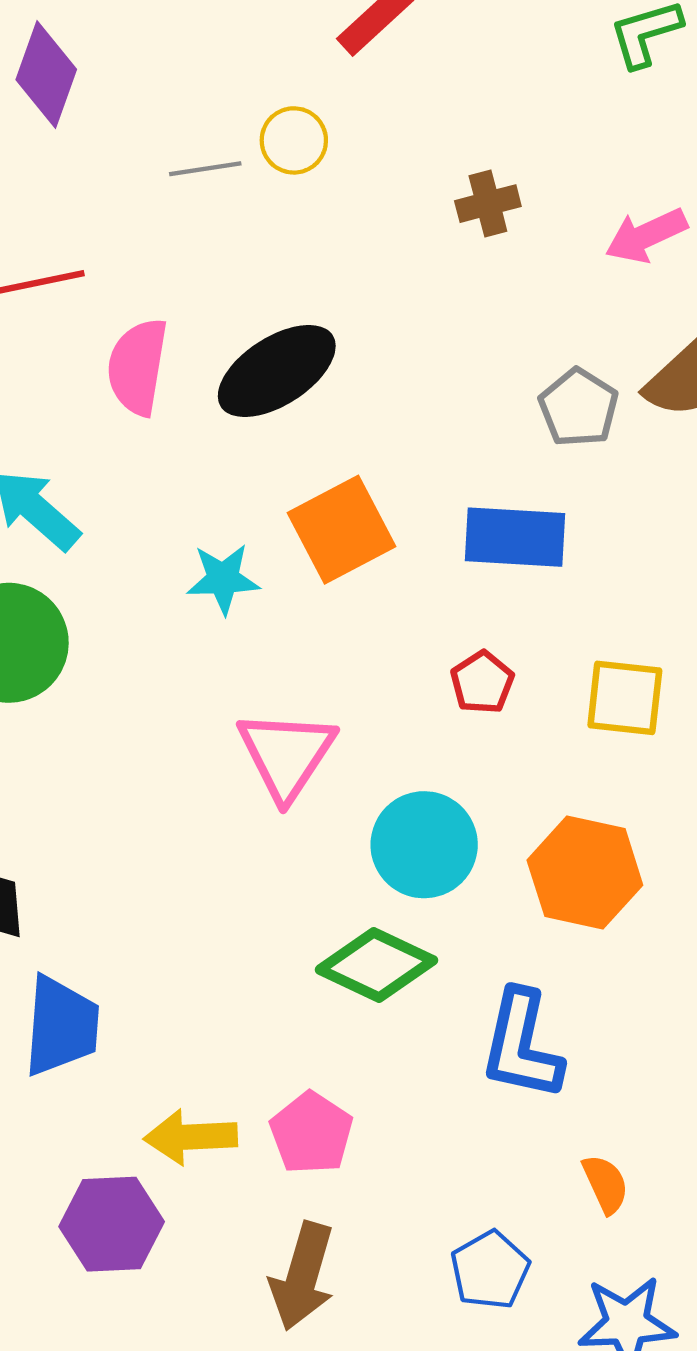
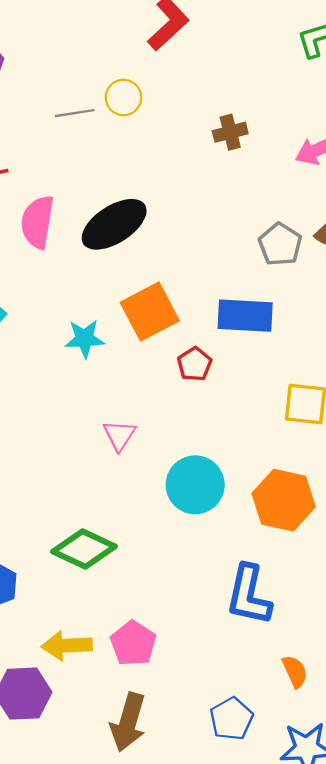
red pentagon: (482, 682) -> (195, 364), moved
pink triangle: (286, 755) -> (119, 435), size x0.6
green diamond: (376, 965) -> (84, 549), moved

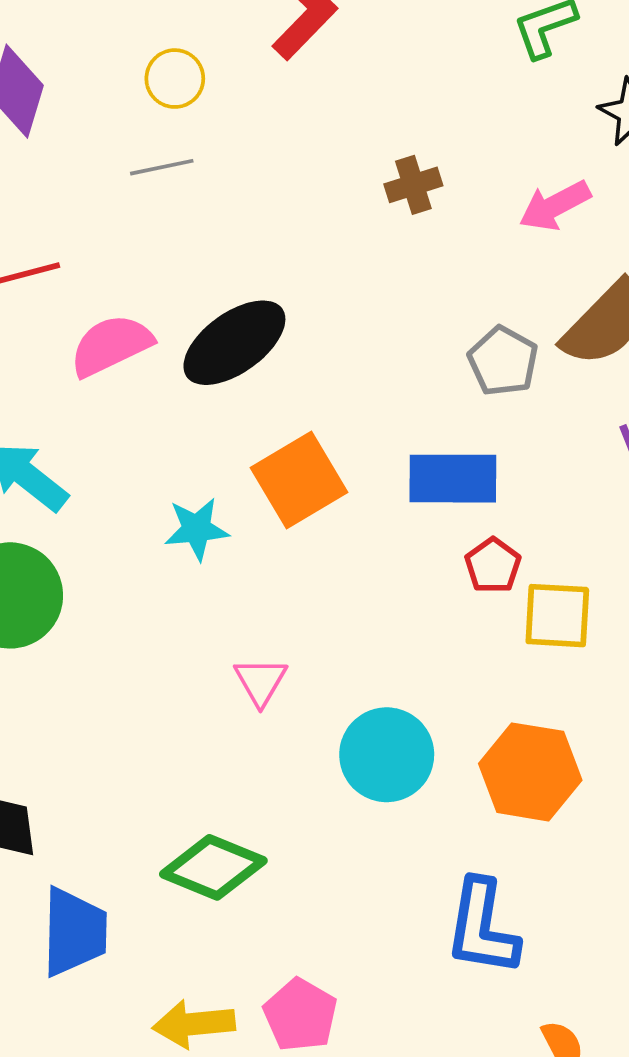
yellow circle: (124, 98) -> (175, 79), moved
pink semicircle: (37, 222) -> (111, 345), turned 58
red pentagon: (195, 364) -> (493, 566), moved

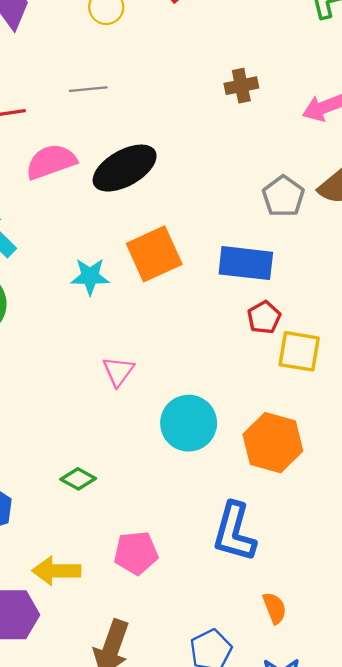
gray line: (162, 167) -> (88, 89), moved
green diamond: (213, 867) -> (78, 479), size x0.6
pink pentagon: (300, 1015) -> (136, 553), moved, turned 30

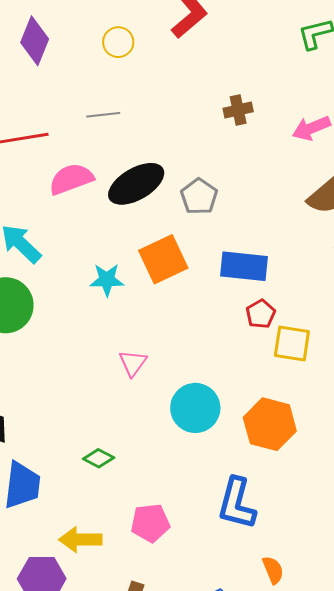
gray pentagon: (283, 196) -> (199, 197), moved

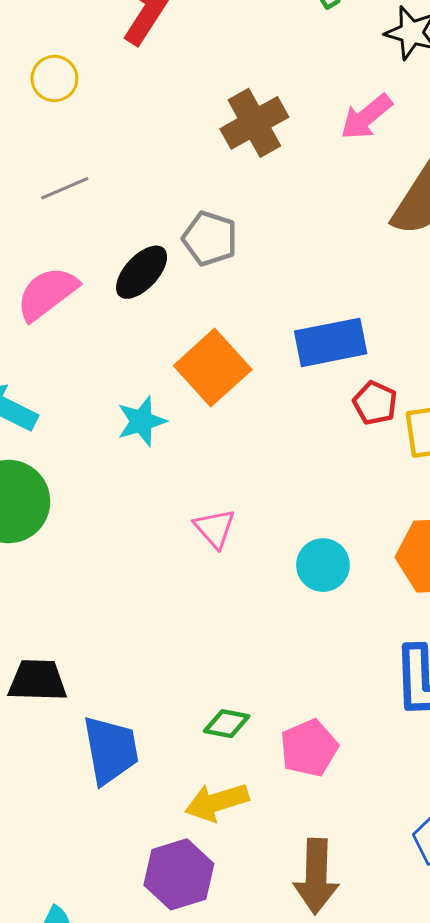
brown cross: (238, 110) -> (254, 123), size x1.5
black ellipse: (136, 184) -> (142, 272), size x0.7
gray pentagon: (199, 197) -> (210, 239), moved
cyan circle: (195, 408) -> (323, 565), size x0.7
green diamond: (99, 458) -> (227, 724), moved

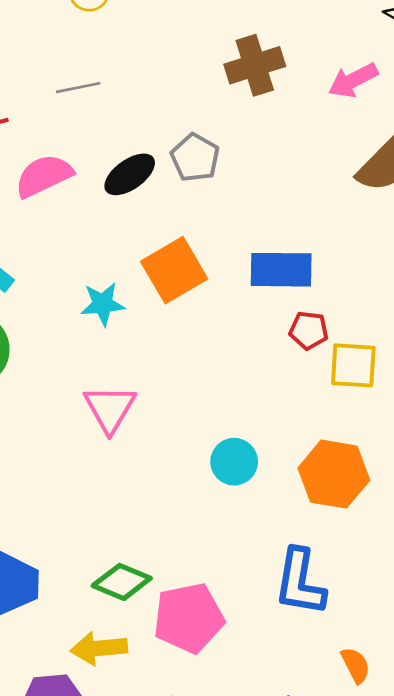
red pentagon: (375, 403) -> (309, 330), turned -30
pink triangle: (215, 528) -> (110, 408), moved, size x1.4
green diamond: (227, 724) -> (122, 582), size x1.4
pink pentagon: (309, 748) -> (189, 618), size x1.4

